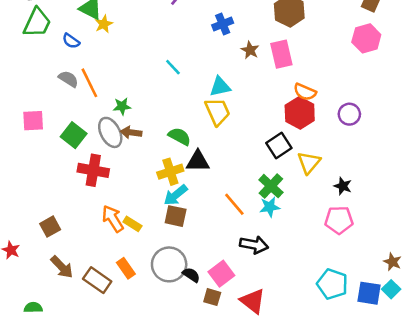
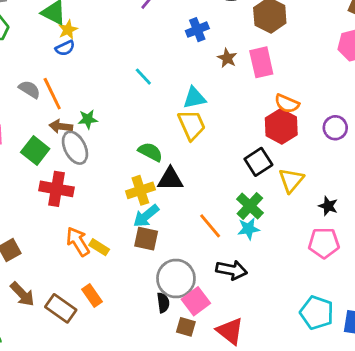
blue semicircle: (71, 41) -> (65, 48), moved, turned -60
brown arrow: (131, 132) -> (61, 126), moved
gray circle: (169, 264) -> (176, 278), moved
black semicircle: (191, 275) -> (163, 303), turned 48

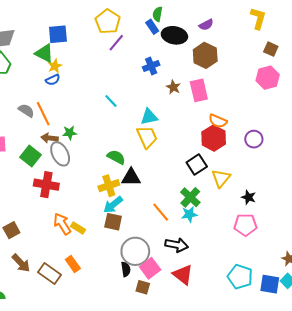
red triangle: (230, 331) -> (183, 275), moved

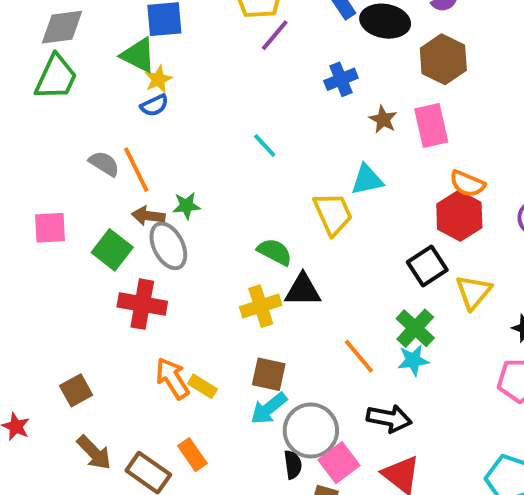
cyan triangle: (149, 117) -> (367, 180), moved
cyan arrow: (113, 205) -> (269, 408), moved

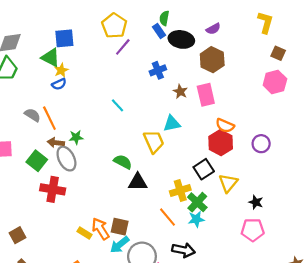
yellow cross: (261, 306) -> (180, 190), moved
orange arrow: (172, 378) -> (101, 229), moved

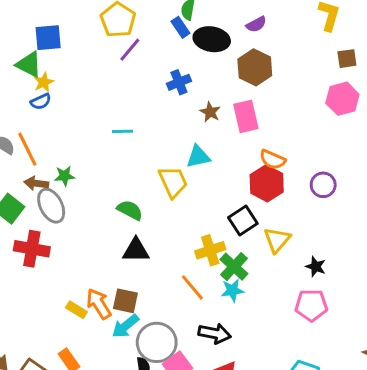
brown square: (278, 53) -> (347, 59), turned -32
cyan line: (118, 105) -> (122, 131), turned -48
black triangle: (138, 182) -> (136, 250), moved

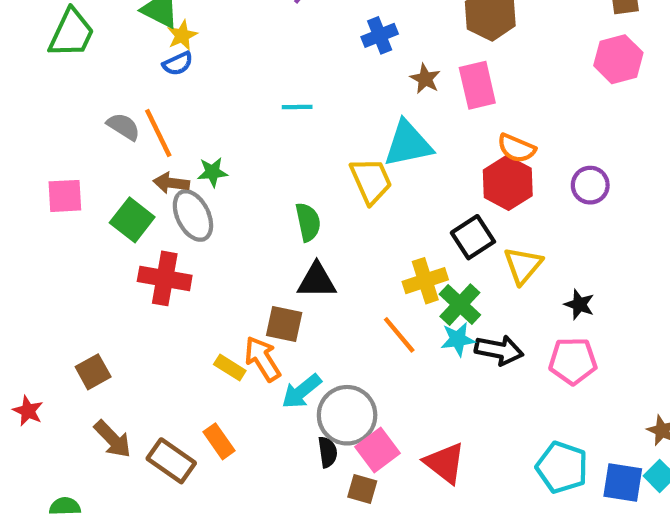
cyan triangle: (198, 157) -> (408, 144), size x1.4
green semicircle: (130, 210) -> (308, 222), turned 50
brown square: (125, 301) -> (284, 324), moved
black arrow: (215, 333) -> (499, 350), moved

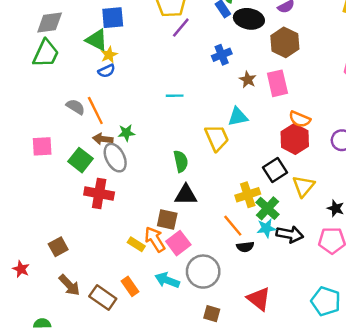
cyan triangle: (408, 144) -> (238, 117), size x0.7
cyan arrow: (301, 391) -> (167, 280), moved, turned 60
pink square: (377, 450) -> (178, 243), moved
black semicircle: (328, 452) -> (245, 247), moved, turned 91

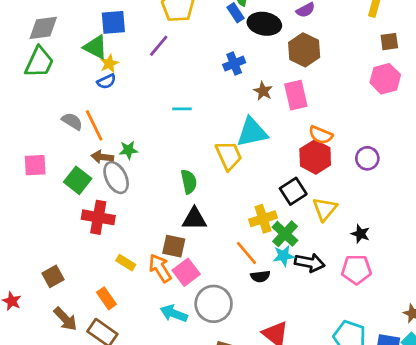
purple line: (181, 28) -> (159, 46), moved
cyan triangle: (238, 117) -> (252, 132), size x1.4
yellow rectangle: (136, 244) -> (126, 263), moved
orange rectangle: (130, 286) -> (106, 298), moved

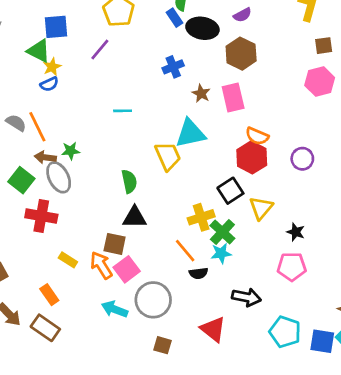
black arrow: (310, 263) -> (246, 297), moved

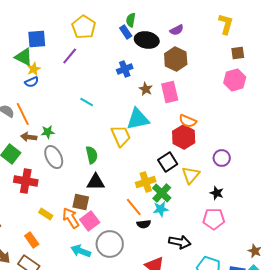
cyan line: (123, 111) -> (87, 102), turned 32
purple circle: (302, 159) -> (222, 158), moved
gray ellipse: (59, 177) -> (54, 157), moved

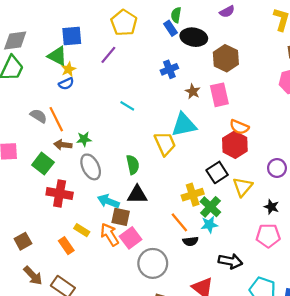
purple semicircle: (177, 30) -> (227, 12), moved
orange rectangle: (32, 240) -> (66, 246), moved
cyan arrow: (81, 251) -> (108, 201), moved

